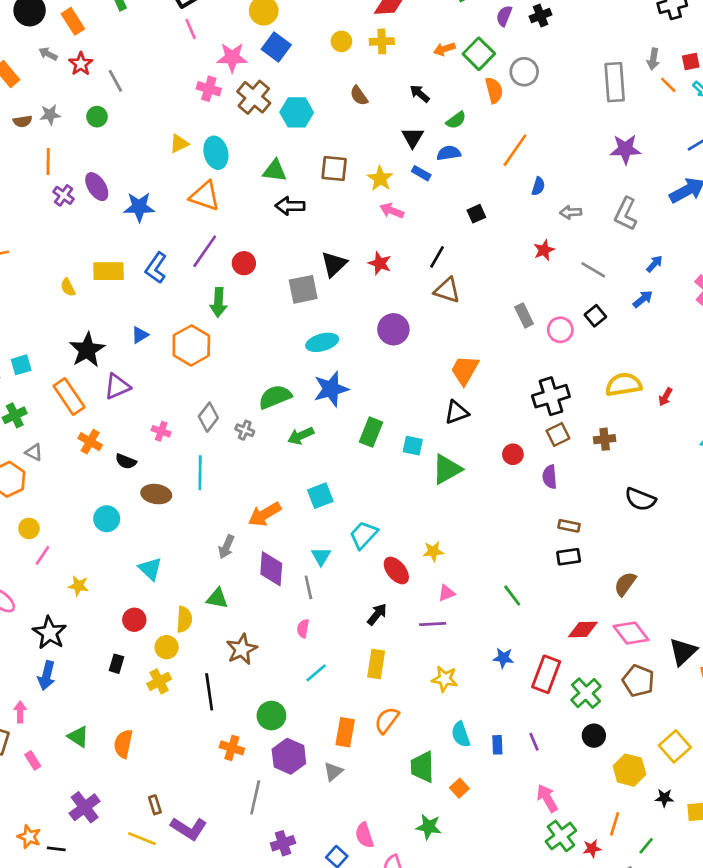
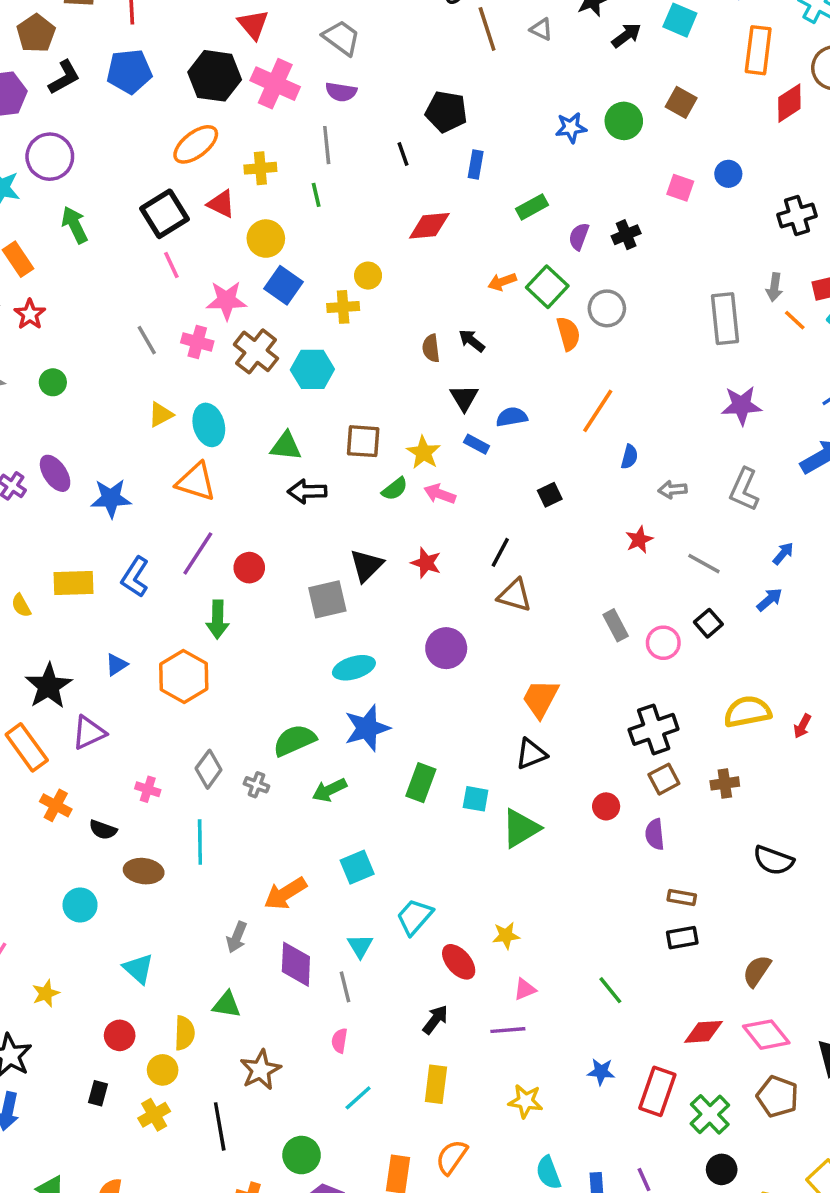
yellow cross: (382, 41) -> (343, 307), moved
gray line: (115, 81) -> (147, 340), moved
brown semicircle: (359, 96) -> (431, 348), moved, turned 30
green semicircle: (456, 120) -> (395, 489), moved
yellow star: (78, 586) -> (46, 993), turned -30

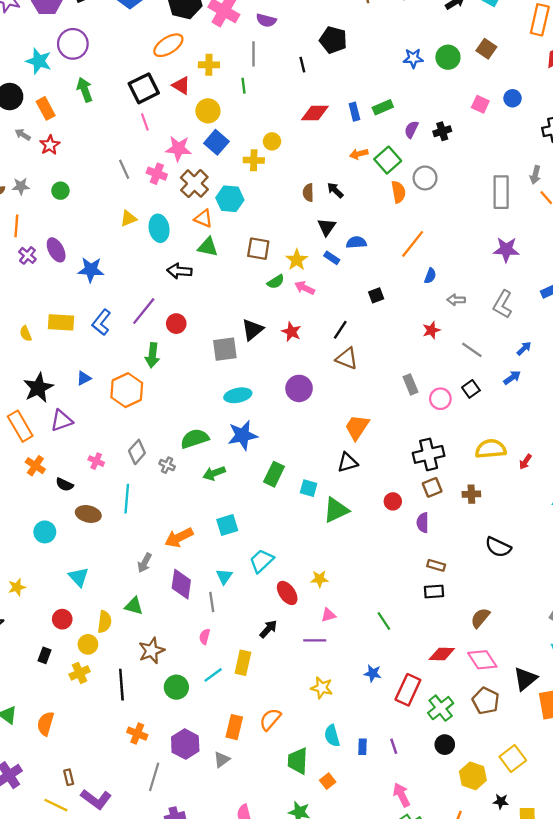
blue rectangle: (476, 164) -> (354, 112), moved, turned -30
orange triangle: (196, 482) -> (203, 219), moved, size x0.7
black arrow: (307, 491) -> (179, 271), moved
yellow rectangle: (436, 1084) -> (243, 663), moved
green circle: (302, 1155) -> (176, 687), moved

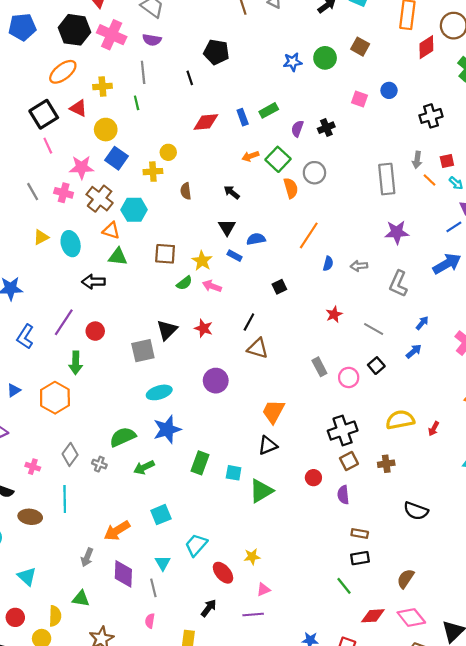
brown semicircle: (308, 193) -> (186, 191), moved
gray arrow: (456, 300) -> (359, 266), moved
green line: (384, 621) -> (344, 586), moved

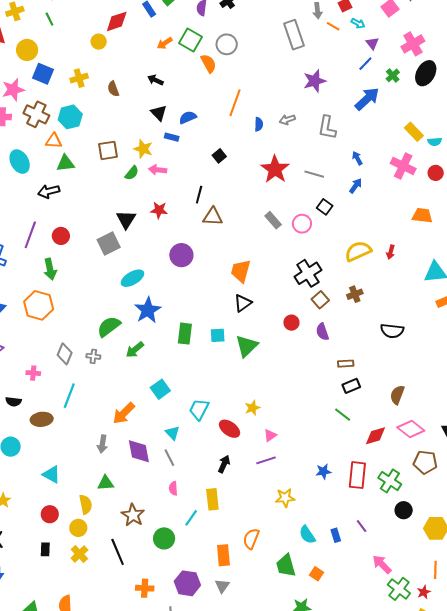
yellow circle: (168, 152) -> (99, 42), moved
red star: (334, 314) -> (275, 169), size x1.8
blue arrow: (422, 323) -> (357, 158), turned -56
cyan line: (65, 499) -> (69, 396), turned 35

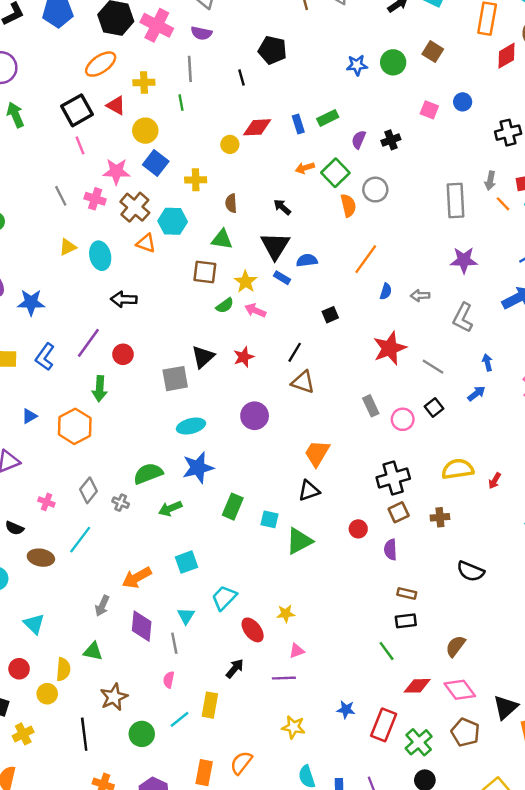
black triangle: (159, 113) -> (275, 246), size x1.5
green triangle: (65, 163) -> (222, 239), moved
red star: (159, 210) -> (244, 357), turned 30
yellow cross: (79, 554) -> (23, 734), moved

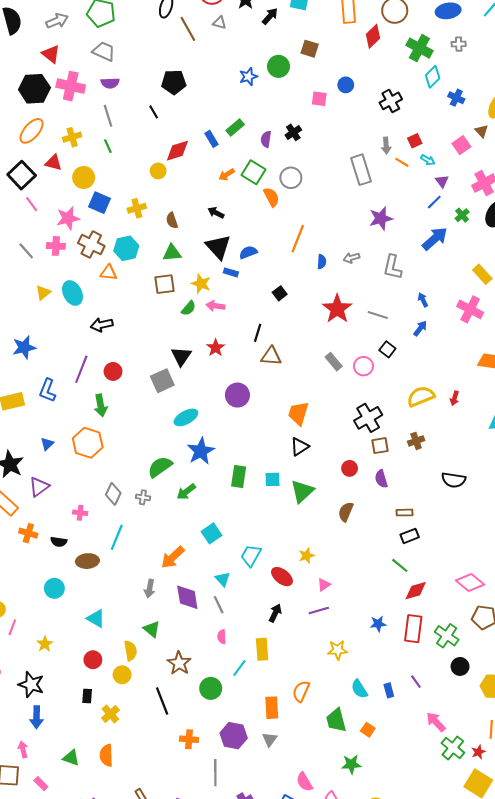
brown square: (399, 512) -> (380, 446), turned 30
brown semicircle: (455, 646) -> (346, 512), moved
green triangle: (93, 651) -> (152, 629), turned 42
red diamond: (417, 686) -> (416, 591), moved

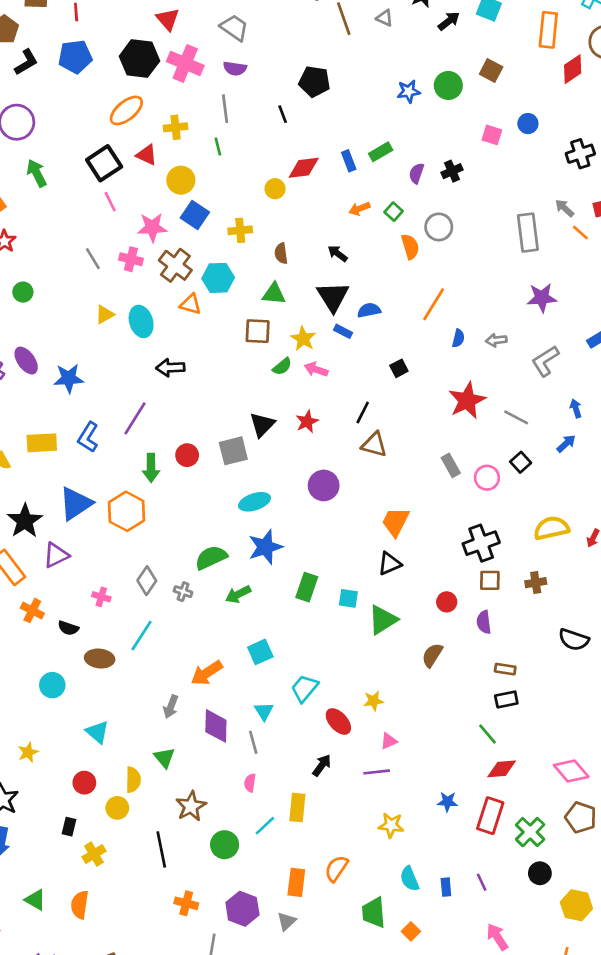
gray arrow: (386, 146) -> (565, 208), turned 126
green square: (254, 172) -> (394, 212), size x0.6
gray L-shape: (392, 267) -> (545, 361), turned 35
red circle: (113, 371) -> (187, 455), moved
blue triangle: (47, 444) -> (76, 504), size x2.0

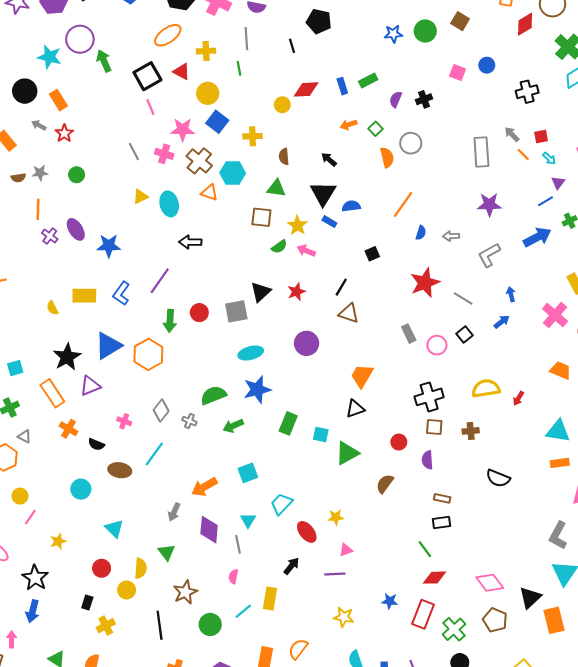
green arrow: (37, 173) -> (104, 61), moved

